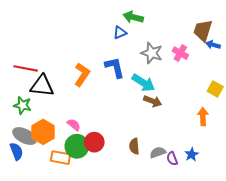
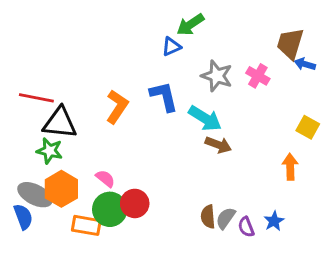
green arrow: (133, 17) -> (190, 25), turned -48
green star: (23, 105) -> (50, 151), moved
brown semicircle: (134, 146) -> (208, 217), moved
gray semicircle: (158, 152) -> (226, 218), turned -35

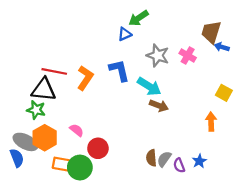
red line: (36, 98) -> (54, 71), moved
green circle: (110, 209) -> (80, 168), moved

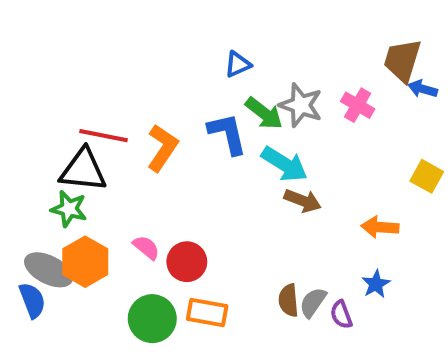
green arrow: (139, 18) -> (264, 113), moved, turned -108
orange arrow: (211, 122) -> (380, 227), moved, turned -84
red circle: (98, 148) -> (187, 262), moved
blue star: (199, 161) -> (376, 284), moved
orange rectangle: (63, 164) -> (207, 313), moved

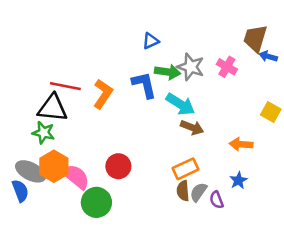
green arrow: (264, 113) -> (167, 72), turned -30
pink semicircle: (146, 247) -> (76, 177), moved, size x1.6
orange rectangle: (207, 313) -> (186, 169), moved, turned -35

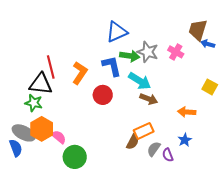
blue triangle: (151, 41) -> (117, 32), size x1.6
red line: (65, 86) -> (51, 67), turned 65
red circle: (118, 166) -> (103, 95), moved
pink semicircle: (76, 177) -> (59, 137), size x0.7
brown semicircle: (183, 191) -> (133, 142), moved, turned -147

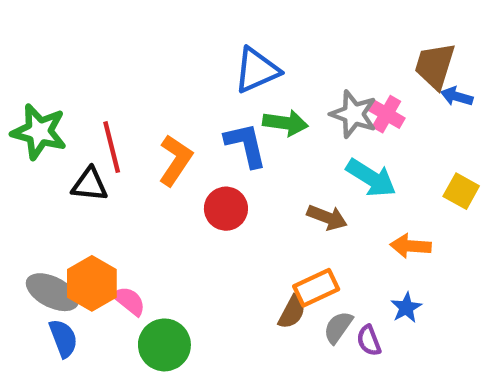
gray star: (148, 52) -> (353, 114), moved
cyan arrow: (140, 81) -> (371, 178), moved
black triangle: (41, 84) -> (90, 184), size x0.7
green star: (34, 103) -> (39, 132), moved, size x1.4
blue semicircle: (16, 148) -> (63, 338), moved

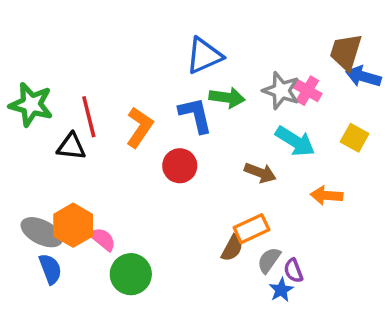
blue arrow: (457, 97) -> (363, 77), size x1.4
yellow square: (461, 191) -> (355, 138), moved
blue star: (406, 308) -> (281, 290), moved

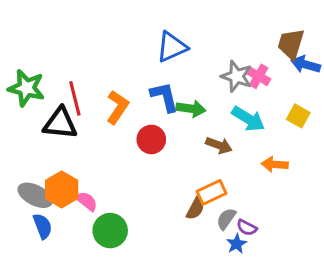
green arrow: (227, 98) -> (191, 109), moved
black triangle: (71, 147) -> (60, 123), size x1.4
purple semicircle: (293, 271) -> (247, 228), turned -42

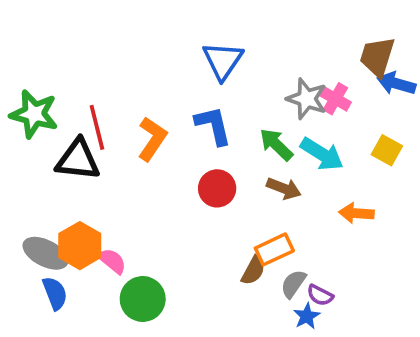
blue triangle: (172, 47) -> (223, 61), turned -32
green arrow: (191, 109) -> (276, 145), moved, turned -144
red circle: (151, 139) -> (217, 188), moved

